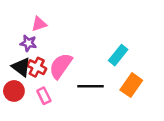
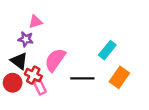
red cross: (37, 67) -> (33, 75), moved

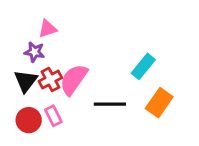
black triangle: (19, 61) -> (26, 81), turned 30
red cross: (33, 75) -> (50, 79), moved, turned 35
red circle: (13, 83) -> (29, 120), moved

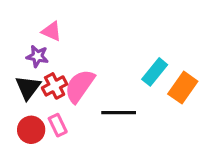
pink triangle: (48, 29) -> (51, 31), turned 42
orange rectangle: (159, 103) -> (183, 88), moved

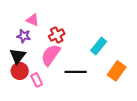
red cross: (55, 86) -> (57, 35), moved
orange rectangle: (183, 88) -> (117, 71), moved
red circle: (31, 130) -> (20, 71), moved

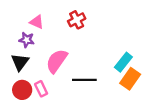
red cross: (57, 35) -> (77, 20), moved
cyan rectangle: (99, 46) -> (123, 62), moved
red circle: (20, 71) -> (22, 90), moved

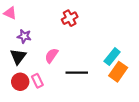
pink triangle: (37, 22) -> (10, 13), moved
pink semicircle: (57, 61) -> (51, 56), size x0.7

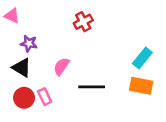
black triangle: (18, 57) -> (22, 68), turned -36
cyan rectangle: (112, 57) -> (142, 58), moved
orange rectangle: (118, 72) -> (141, 86), turned 66

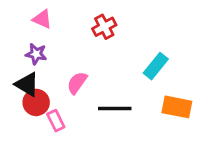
pink triangle: (12, 16) -> (42, 19), moved
cyan rectangle: (142, 58) -> (156, 66), moved
red circle: (24, 98) -> (36, 102), moved

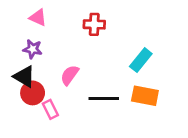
red cross: (104, 27) -> (94, 24), turned 30
orange rectangle: (177, 107) -> (145, 96), moved

